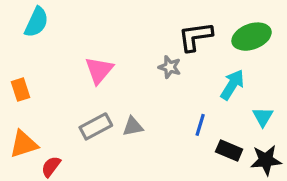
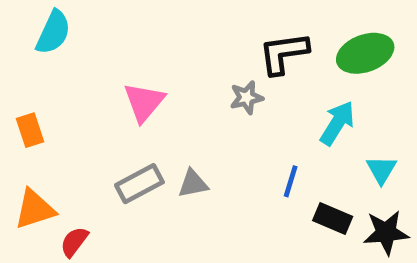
gray star: (170, 67) -> (246, 97), turned -30

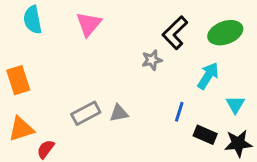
cyan semicircle: (53, 32) -> (33, 20), turned 144
black L-shape: (284, 53) -> (175, 33), turned -36
pink triangle: (144, 102) -> (89, 24), moved
orange rectangle: (30, 130) -> (18, 80), size x1.4

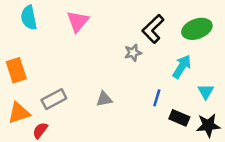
gray rectangle: (86, 113) -> (54, 99), moved

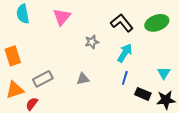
black L-shape: (153, 29) -> (122, 23), turned 95
gray star: (133, 53) -> (92, 42), moved
cyan arrow: (182, 66) -> (125, 53), moved

